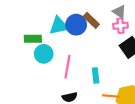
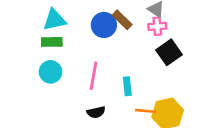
cyan triangle: (59, 26) -> (54, 20), moved
cyan circle: (44, 54) -> (51, 72), moved

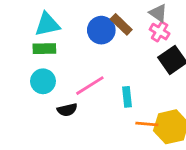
pink cross: (157, 26) -> (160, 32), turned 36
pink line: (93, 76) -> (90, 86), turned 48
black semicircle: (96, 112) -> (67, 110), moved

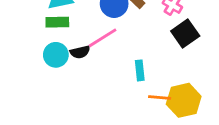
pink line: (90, 86) -> (103, 38), moved
black semicircle: (67, 110) -> (80, 52), moved

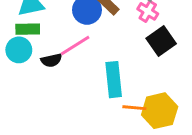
cyan circle: (56, 55) -> (19, 50), moved
cyan rectangle: (140, 70) -> (114, 80), size x1.6

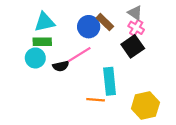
black square: (161, 41) -> (133, 46), moved
orange line: (134, 108) -> (96, 100), moved

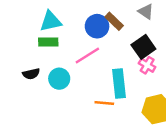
pink cross: (136, 28) -> (147, 65), moved
cyan circle: (35, 58) -> (59, 79), moved
black semicircle: (61, 66) -> (31, 74), moved

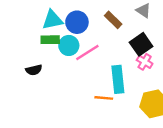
blue circle: (97, 26) -> (77, 22), moved
cyan circle: (59, 79) -> (69, 45), moved

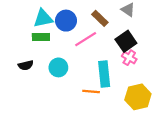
cyan circle: (69, 45) -> (58, 67), moved
pink line: (87, 52) -> (86, 39), moved

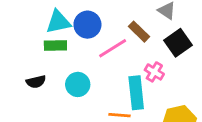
brown rectangle: (100, 18) -> (139, 32), moved
black square: (126, 41) -> (178, 43), moved
pink cross: (129, 58) -> (154, 72), moved

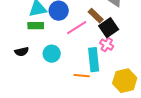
black square: (178, 43) -> (109, 28), moved

